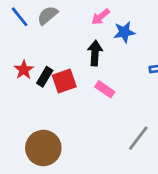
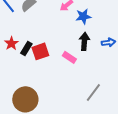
black arrow: (95, 53) -> (84, 41), moved

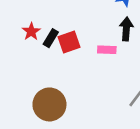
pink rectangle: (69, 57) -> (107, 50), turned -32

